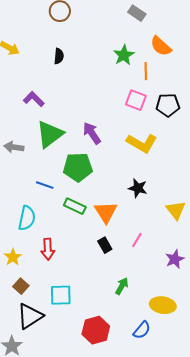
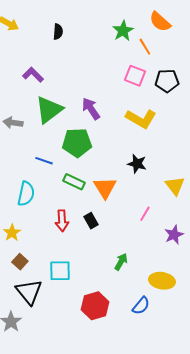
orange line: (146, 71) -> (145, 47), turned -30
pink line: (137, 240) -> (145, 214), moved
black rectangle: (105, 245) -> (91, 221), moved
red arrow: (48, 249) -> (62, 221), moved
black triangle: (30, 316) -> (29, 292), turned -36

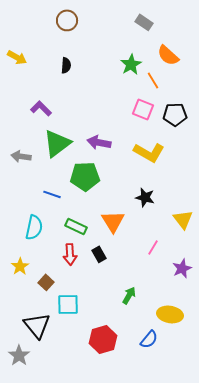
purple arrow: (91, 109) -> (99, 142), turned -45
green rectangle: (74, 182) -> (76, 226), moved
brown square: (20, 262) -> (46, 282), moved

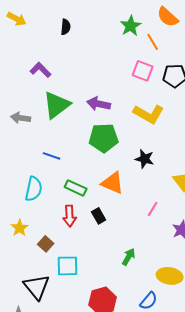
green pentagon: (85, 176) -> (104, 138), moved
orange triangle: (113, 221) -> (113, 183), turned -35

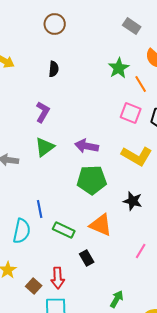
purple L-shape: (41, 70) -> (43, 112), moved, turned 75
green triangle: (57, 105) -> (45, 147), size x0.7
blue line: (52, 156) -> (40, 209), moved, turned 60
red arrow: (70, 216) -> (58, 278), moved

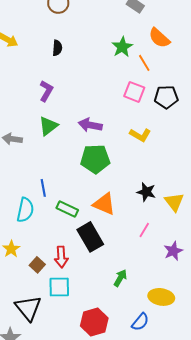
yellow L-shape: (137, 156) -> (140, 135), size x0.7
black star: (133, 201) -> (146, 192), moved
black rectangle: (87, 258) -> (90, 237), size x1.8

